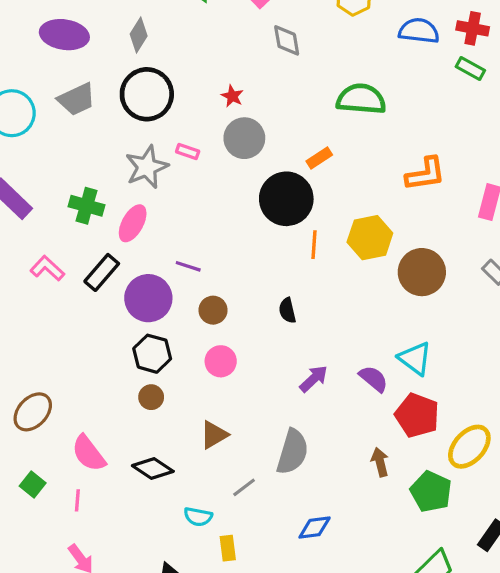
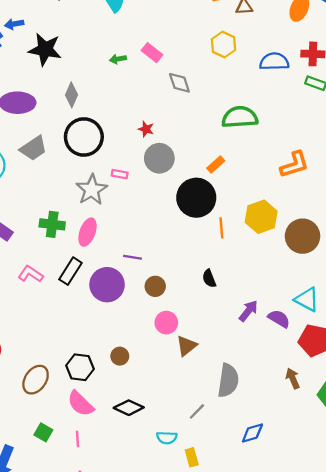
black hexagon: (152, 354) -> (80, 367), moved
purple arrow: (314, 379) -> (248, 311), moved
brown triangle: (214, 435) -> (187, 346), moved

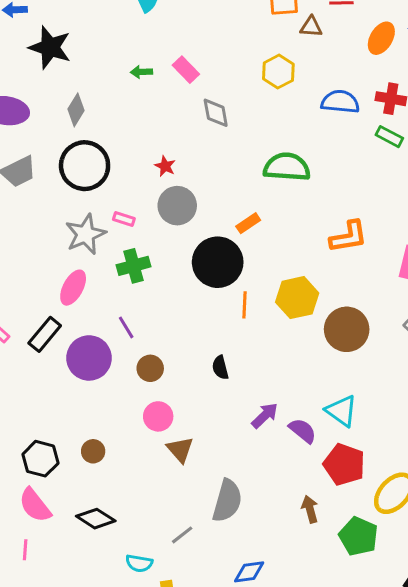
green cross: (52, 224) -> (133, 266), moved, turned -30
purple line: (133, 257) -> (126, 327), turned 42
brown triangle: (187, 346) -> (180, 449), turned -40

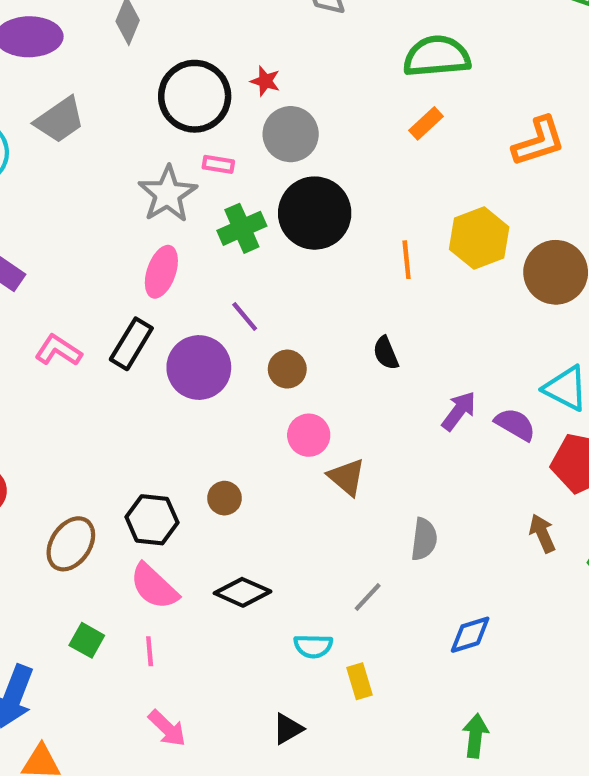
black circle: (85, 166) -> (195, 96), moved
orange rectangle: (248, 223) -> (426, 123), moved
black circle: (218, 262) -> (315, 213), moved
gray semicircle: (227, 501) -> (424, 539), size x0.7

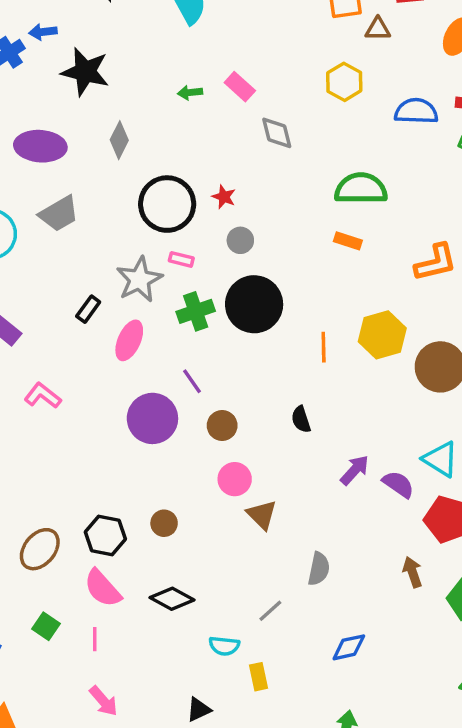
orange rectangle: (426, 123) -> (348, 241), turned 56
gray circle: (291, 134) -> (240, 240), size x0.6
black rectangle: (131, 344) -> (88, 309), moved, size x0.7

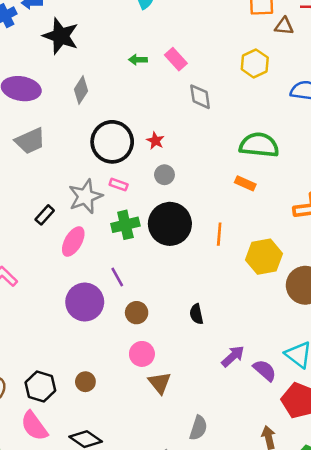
orange line: (324, 347) -> (219, 234), moved

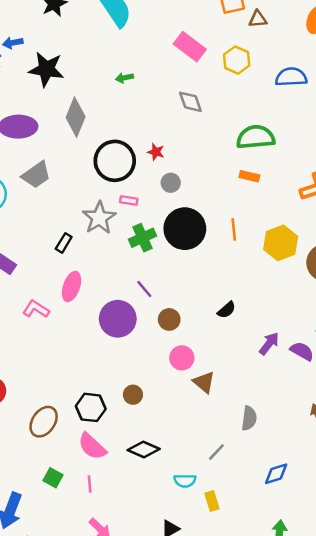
pink rectangle: (176, 59) -> (190, 47), moved, size x1.4
gray diamond: (81, 90) -> (76, 117), size x1.4
pink ellipse: (73, 242) -> (71, 287), moved
black semicircle: (196, 314) -> (227, 310), turned -108

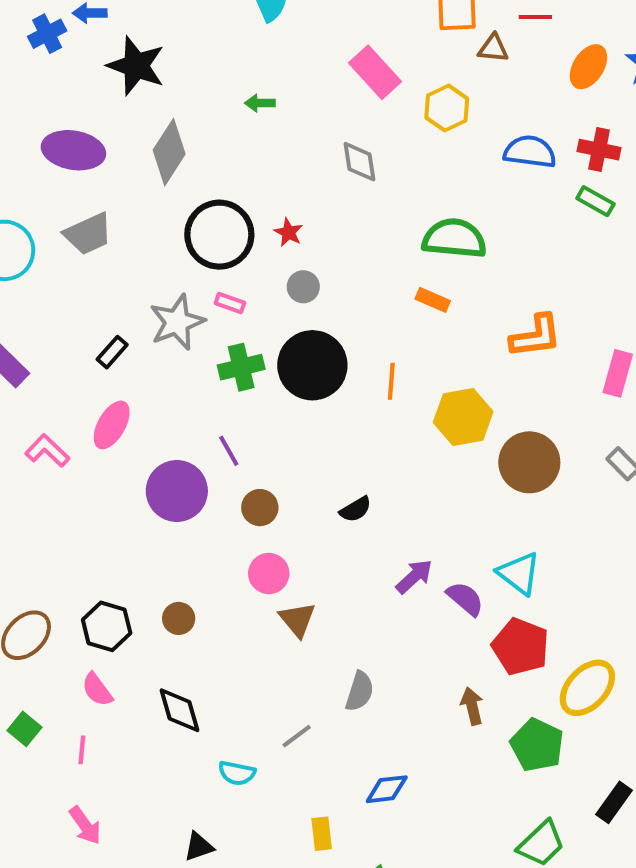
pink semicircle: (92, 446) -> (97, 690), size x0.7
black diamond: (144, 450) -> (179, 710), turned 40
yellow rectangle: (212, 501) -> (322, 834), moved

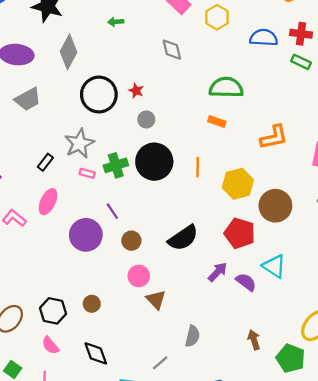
pink rectangle: (230, 303) -> (87, 173), moved
black semicircle: (355, 509) -> (183, 238), size x1.8
red pentagon: (521, 647) -> (240, 233), moved

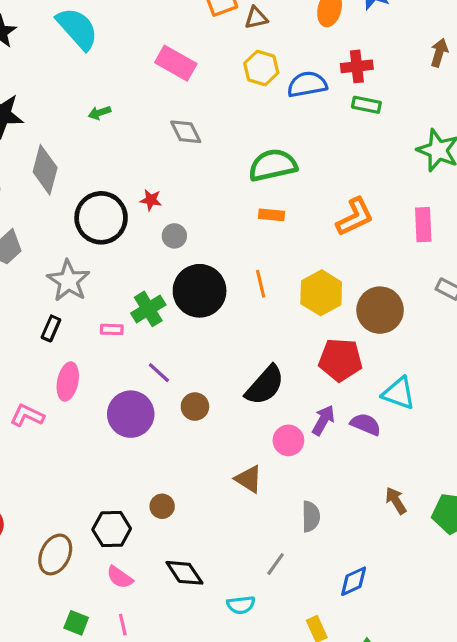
yellow hexagon: (217, 17) -> (261, 68), moved
gray star: (79, 144) -> (68, 281), moved
pink circle: (139, 276) -> (288, 440), moved

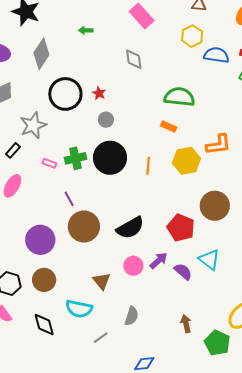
yellow hexagon: (321, 293) -> (186, 161), moved
brown circle: (195, 407) -> (84, 227), size x1.8
purple circle: (131, 414) -> (40, 240), moved
brown circle: (162, 506) -> (44, 280), size x1.5
cyan semicircle: (241, 605) -> (79, 309), moved, size x1.5

